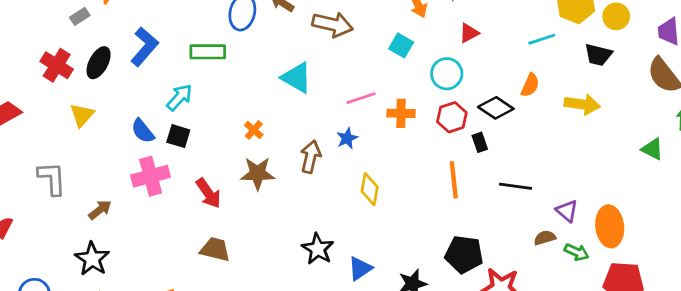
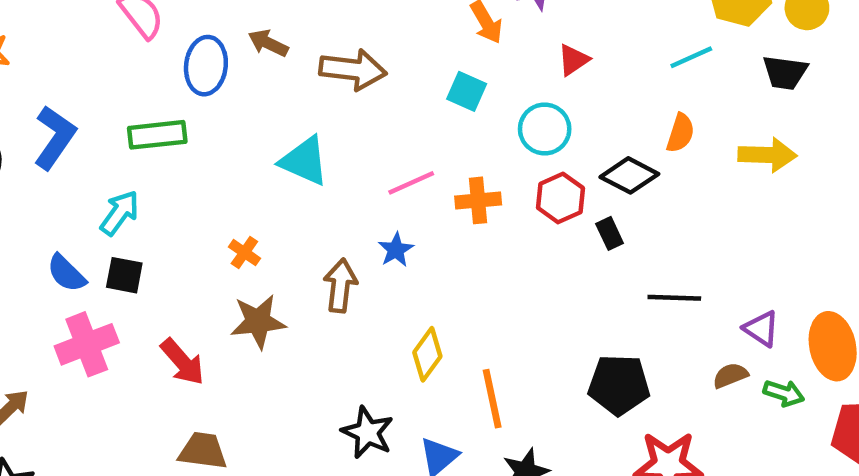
orange line: (454, 180) -> (492, 399), moved
yellow diamond: (370, 189) -> (427, 354), moved, turned 32
black pentagon: (464, 254) -> (619, 385), moved

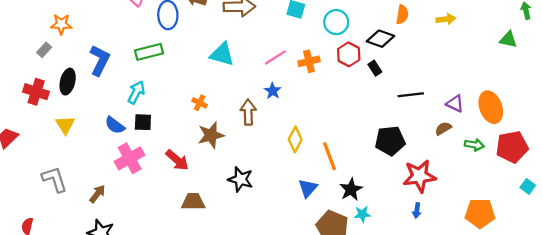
yellow arrow: (767, 155) -> (446, 19), size x0.7
green arrow: (784, 393) -> (474, 145), moved
black star: (368, 432) -> (241, 179), moved

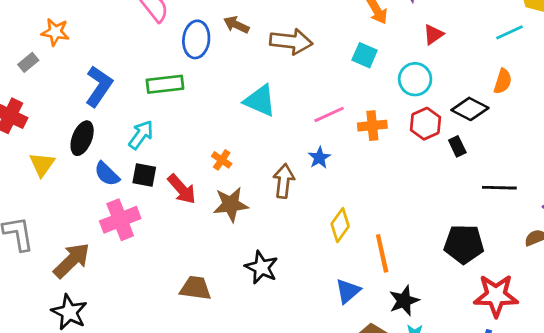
black ellipse: (68, 82) -> (82, 138), moved
red arrow: (177, 160) -> (182, 189), moved
brown arrow: (97, 194) -> (72, 260), size x1.6

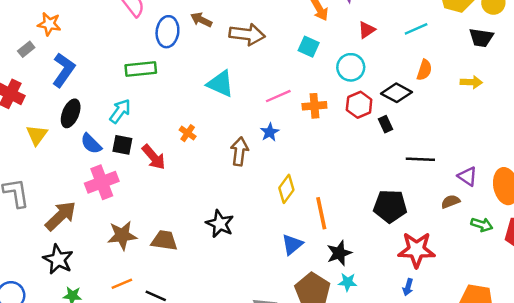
cyan line: (510, 32) -> (416, 29), moved
blue L-shape: (99, 86) -> (64, 70), moved
brown star: (231, 204) -> (122, 235), moved

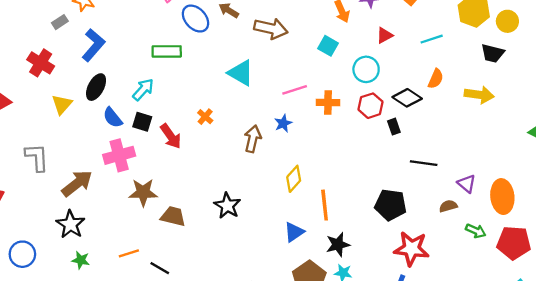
blue ellipse: (167, 32) -> (195, 19), turned -56
yellow arrow: (471, 82) -> (479, 95), size x1.4
brown star: (122, 235) -> (143, 192), moved

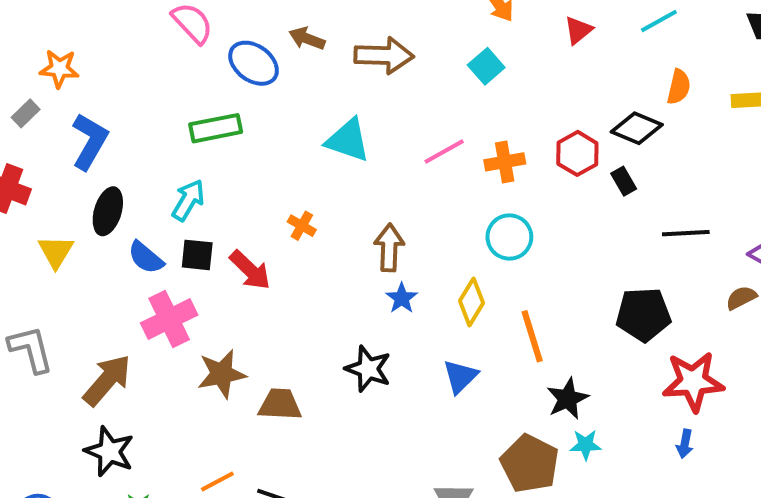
cyan square: (328, 46) -> (486, 66), turned 30
cyan circle: (366, 69) -> (509, 237), moved
blue star: (283, 123) -> (402, 298), moved
blue triangle: (294, 232) -> (460, 376), moved

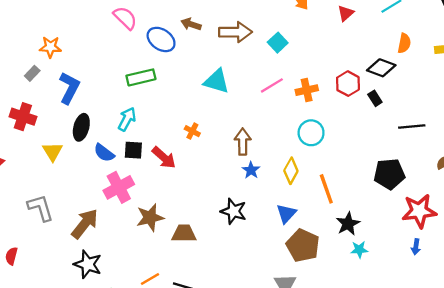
cyan square: (486, 66) -> (278, 43), moved
brown pentagon: (530, 464) -> (303, 246), moved

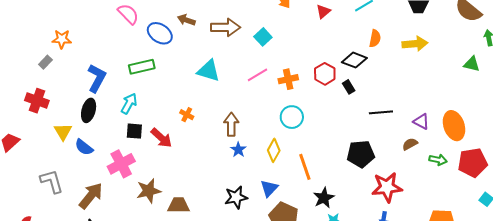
blue L-shape: (69, 88) -> (97, 78), moved
blue semicircle: (104, 153) -> (84, 147), moved
black star: (234, 211) -> (236, 197), moved, turned -30

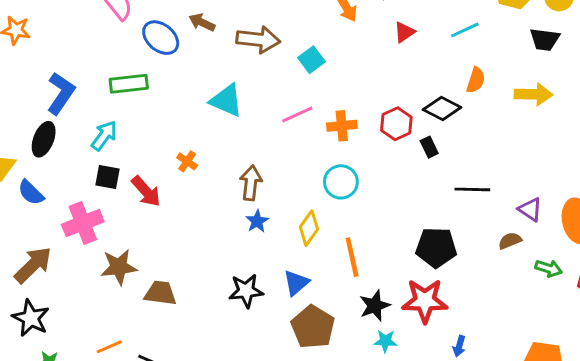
red star: (387, 187) -> (425, 301), moved

